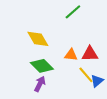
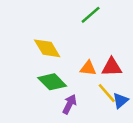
purple arrow: (40, 84) -> (69, 104), moved

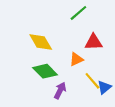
red triangle: (112, 67) -> (94, 42), moved
orange triangle: (88, 68) -> (76, 59), turned -32

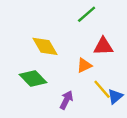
green diamond: (45, 71) -> (33, 79), moved

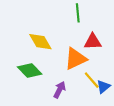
green line: (87, 14) -> (78, 13), turned -54
orange triangle: (84, 65) -> (76, 59), size x1.6

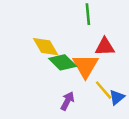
orange triangle: (76, 59) -> (85, 66), turned -35
green diamond: (30, 71) -> (63, 62), moved

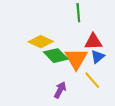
yellow diamond: (46, 47) -> (41, 42), turned -35
blue triangle: (117, 97) -> (98, 57), moved

